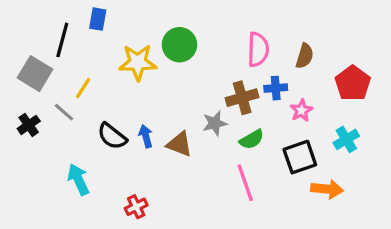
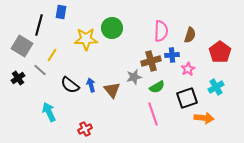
brown triangle: (179, 144) -> (112, 90), turned 30

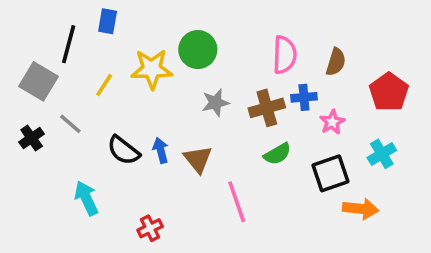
yellow line: (52, 55) -> (104, 85), moved
gray star: (134, 77) -> (216, 103), moved
pink line: (153, 114) -> (237, 202), moved

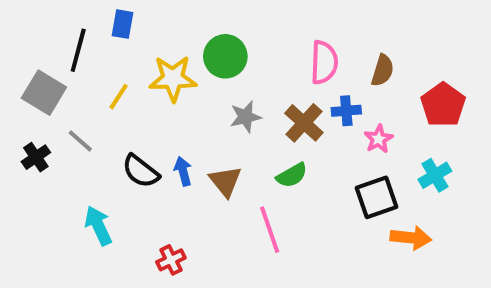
brown cross: (267, 108) -> (304, 123), turned -32
green semicircle: (277, 154) -> (292, 175), moved

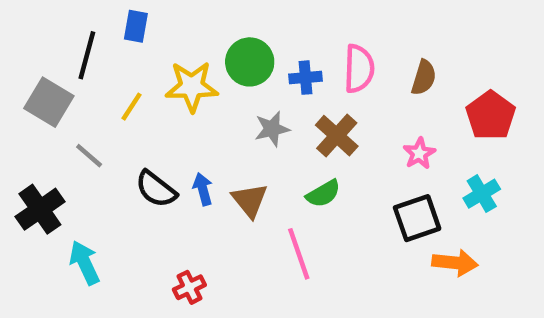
blue cross: (346, 111) -> (305, 78), moved
black cross: (36, 157) -> (40, 209), moved, size x1.5
cyan arrow: (98, 226) -> (85, 263), moved

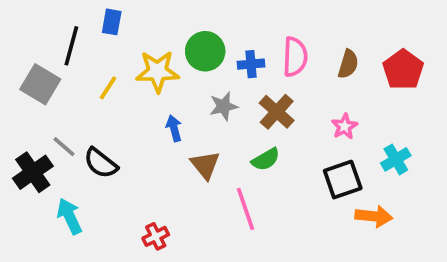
red pentagon: (491, 115) -> (403, 70), moved
gray line: (89, 156) -> (64, 147), moved
black semicircle: (156, 189) -> (101, 163), moved
blue arrow: (203, 189) -> (174, 128), moved

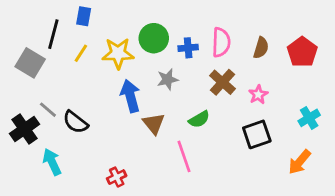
yellow line: (108, 88) -> (81, 53), moved
brown cross: (277, 112) -> (222, 82), moved
blue arrow: (174, 128) -> (130, 96), size x1.6
cyan cross: (396, 159) -> (309, 118), moved
orange arrow: (374, 216) -> (299, 162), moved, turned 124

